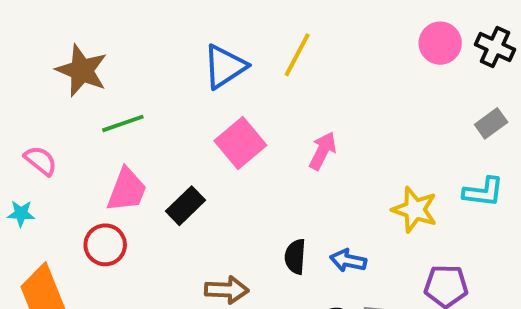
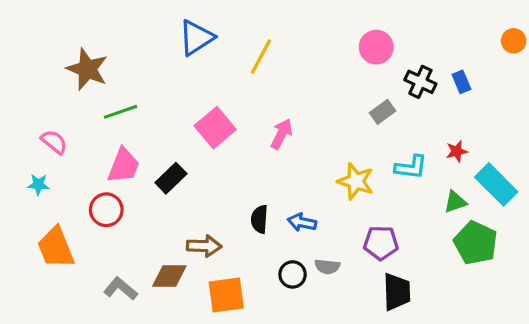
black cross: (495, 47) -> (420, 82), moved
blue triangle: (225, 67) -> (196, 38), moved
gray rectangle: (491, 123) -> (383, 112), moved

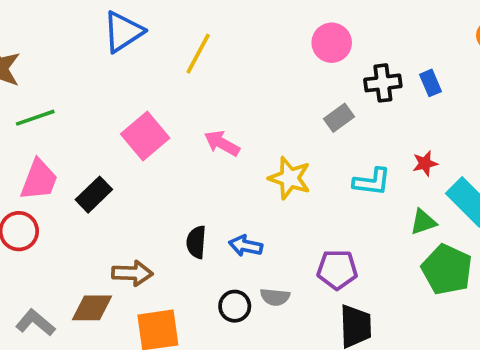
black cross: (420, 82) -> (383, 83), turned -32
pink arrow: (281, 134) -> (222, 143), turned -88
yellow star: (356, 181) -> (290, 178), moved

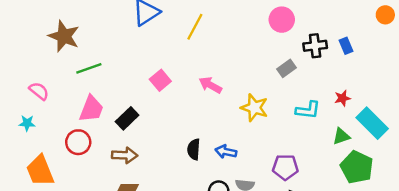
pink square: (145, 136) -> (160, 80), size x0.7
brown arrow: (132, 273) -> (125, 155), moved

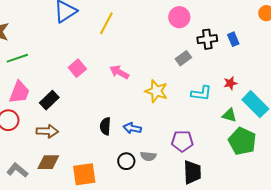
green triangle: (341, 136) -> (229, 115), turned 35

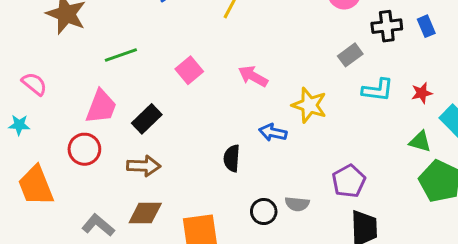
green line: (17, 58) -> (121, 55), moved
cyan L-shape: (201, 93) -> (378, 90), moved
blue arrow: (132, 128) -> (273, 132), moved
purple pentagon: (182, 141) -> (349, 181), turned -30

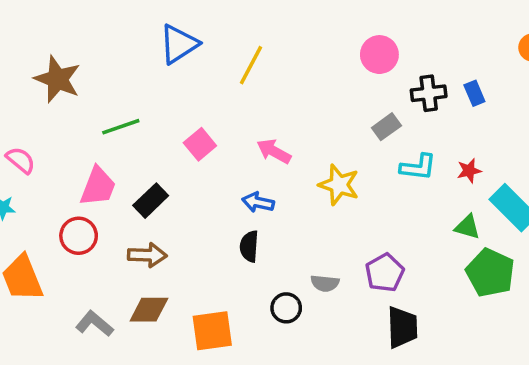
blue arrow: (273, 132) -> (258, 202), moved
gray semicircle: (297, 204) -> (325, 283), moved

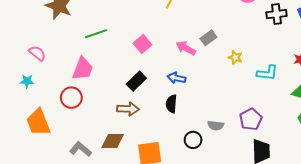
gray rectangle: (386, 127) -> (208, 38), moved
cyan L-shape: (418, 167) -> (267, 73), moved
yellow star: (339, 185) -> (235, 57), moved, size x0.6
black rectangle: (151, 201) -> (136, 81), moved
brown arrow: (147, 255) -> (128, 109), moved

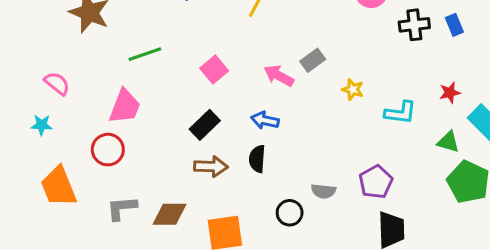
brown arrow: (128, 109) -> (211, 167), moved
gray L-shape: (81, 149) -> (122, 208), moved, turned -45

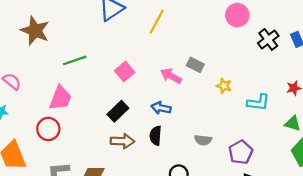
black cross: (414, 25) -> (268, 39), turned -30
gray rectangle: (313, 60) -> (195, 65), turned 63
gray semicircle: (323, 191) -> (203, 140), moved

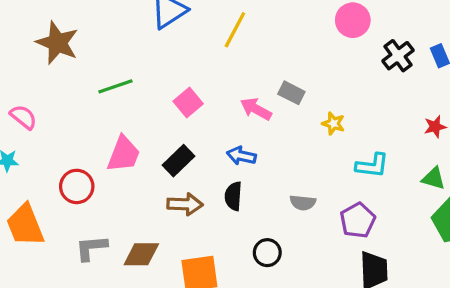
pink trapezoid: (60, 98) -> (124, 154), moved
cyan L-shape: (258, 102) -> (372, 165), moved

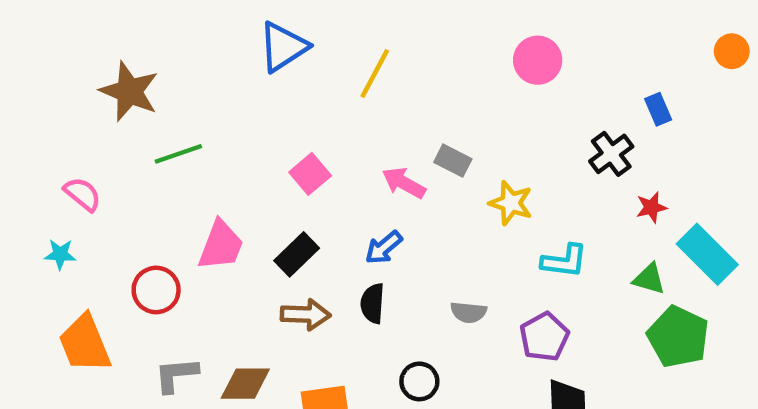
black cross: (398, 56) -> (611, 154), moved
green line: (115, 86) -> (178, 154), moved
yellow star: (333, 123) -> (511, 203), size x1.4
blue arrow: (241, 156) -> (384, 248), turned -52

